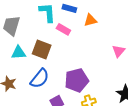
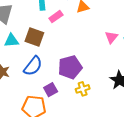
pink rectangle: (63, 29) -> (56, 17), turned -64

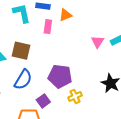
pink rectangle: (56, 17) -> (48, 27), moved, turned -40
purple pentagon: (70, 67) -> (60, 76), turned 30

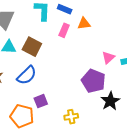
purple pentagon: (60, 76) -> (93, 81), moved
yellow cross: (75, 96) -> (71, 117), moved

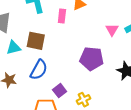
purple pentagon: (93, 81) -> (92, 59), moved
yellow cross: (71, 117) -> (83, 100), moved

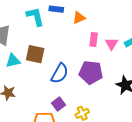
pink rectangle: (62, 16) -> (94, 40), moved
blue semicircle: (39, 70) -> (60, 73), moved

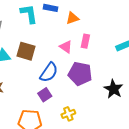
pink triangle: (112, 44) -> (66, 47), moved, turned -32
purple square: (58, 104) -> (45, 95), moved

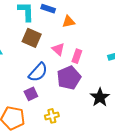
pink rectangle: (85, 41) -> (77, 56), moved
brown square: (26, 51) -> (32, 38), moved
purple pentagon: (80, 74) -> (69, 78), turned 30

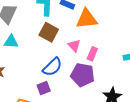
orange triangle: (69, 22) -> (87, 19), size x1.6
purple pentagon: (69, 78) -> (83, 75), turned 30

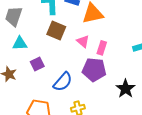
blue semicircle: (52, 67) -> (63, 82), moved
purple square: (44, 88) -> (37, 64), moved

